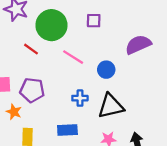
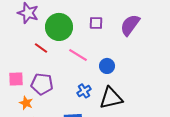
purple semicircle: (138, 45) -> (130, 25), moved, turned -30
blue cross: (80, 98) -> (84, 91), turned -32

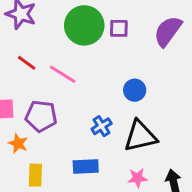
green circle: (59, 27) -> (84, 25), moved
red line: (41, 48) -> (27, 63), moved
pink line: (78, 55) -> (63, 74), moved

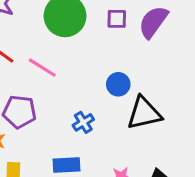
purple square: (119, 28) -> (117, 19), moved
black triangle: (140, 136) -> (144, 113), moved

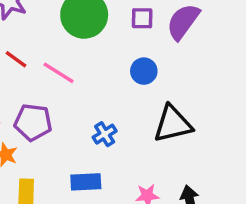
blue circle: (118, 84) -> (144, 71), moved

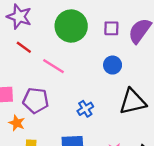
red line: (16, 59) -> (24, 47), moved

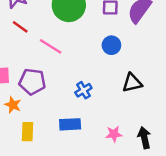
black triangle: (133, 102) -> (132, 83), size x0.7

